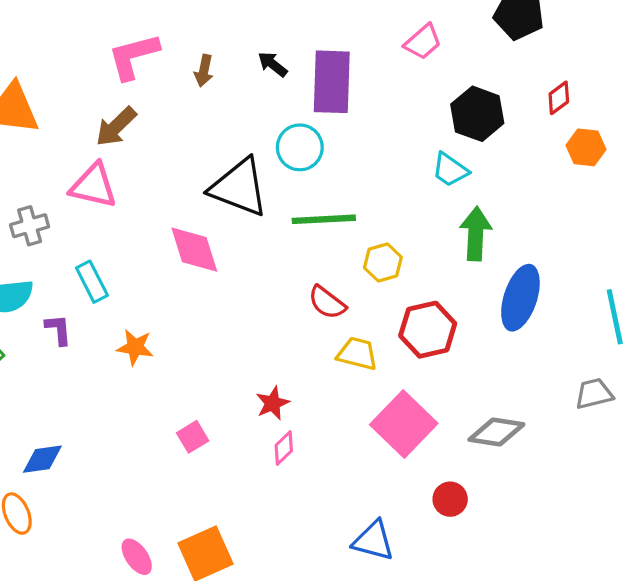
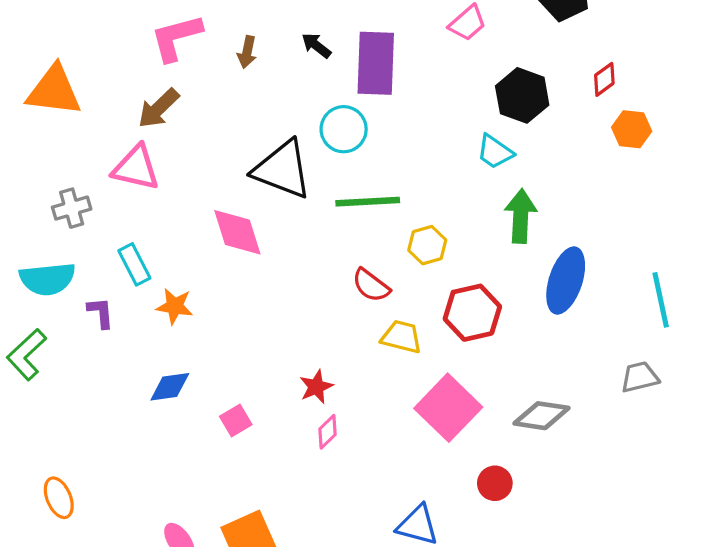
orange star: (135, 347) -> (175, 306), moved
blue diamond: (42, 459) -> (170, 387), moved

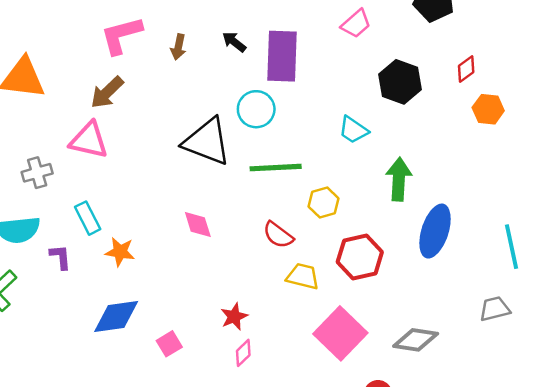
cyan trapezoid: (495, 152) -> (353, 130), moved
pink diamond: (237, 232) -> (198, 225), moved, size x0.7
blue diamond: (170, 387) -> (116, 317), size x1.4

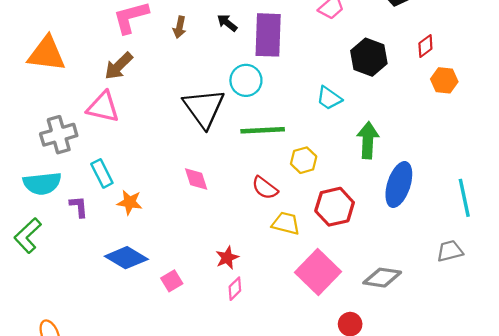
black triangle: (207, 142) -> (204, 108), turned 33
gray cross: (37, 173) -> (59, 135), size x1.4
blue diamond: (116, 317) -> (126, 258), turned 39

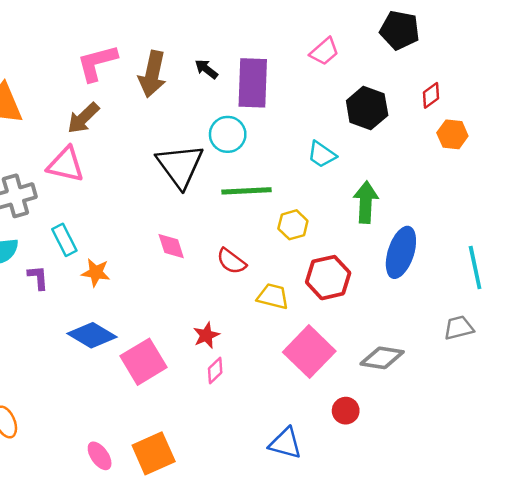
brown arrow: (179, 27) -> (152, 74), size x1.8
red semicircle: (265, 188) -> (231, 261), moved
pink square: (172, 281) -> (144, 362), size x1.8

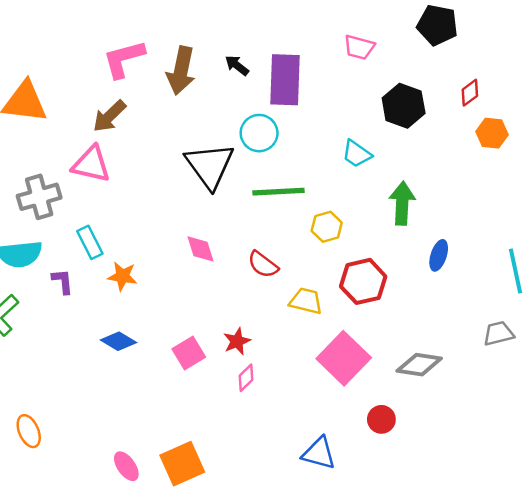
pink trapezoid: (324, 51) -> (359, 47), turned 56
blue ellipse: (401, 252) -> (439, 255), size x0.6
blue diamond: (92, 335) -> (119, 341), size x0.7
pink square: (144, 362) -> (189, 353), moved, size x0.7

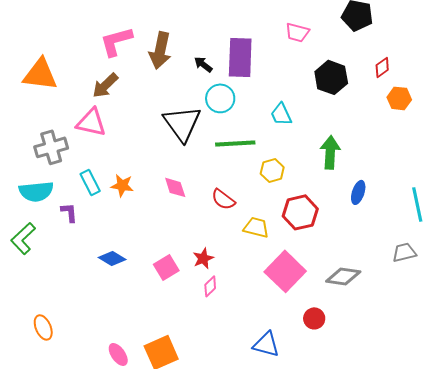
black arrow: (237, 65) -> (203, 64), moved
cyan trapezoid: (357, 154) -> (281, 114), moved, turned 30
orange star: (122, 276) -> (122, 185), moved

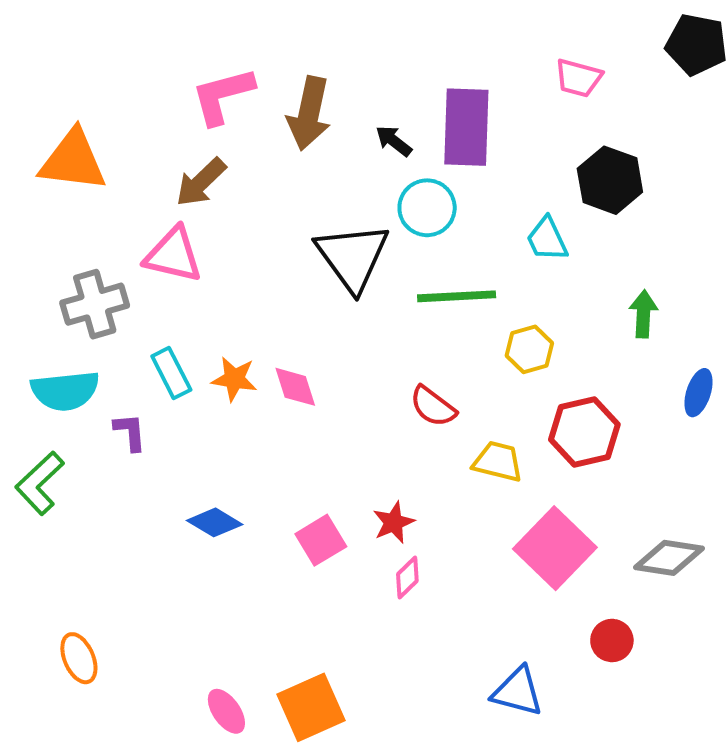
black hexagon: (331, 77) -> (610, 180), moved
green arrow: (330, 152) -> (643, 314), size x0.7
pink diamond: (175, 187) -> (295, 387), moved

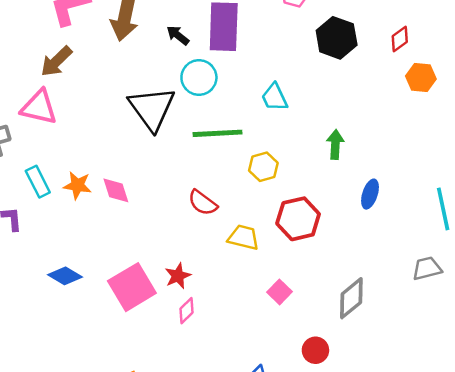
black hexagon: (610, 180) -> (337, 38), moved
pink square: (321, 540) -> (132, 287), size x1.5
pink square: (555, 548) -> (280, 292), size x0.5
gray diamond: (669, 558) -> (351, 298), turned -48

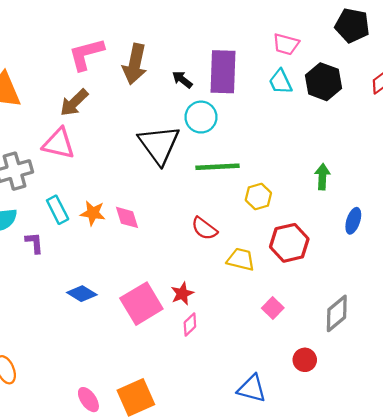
cyan trapezoid: (275, 97) -> (280, 82), moved

